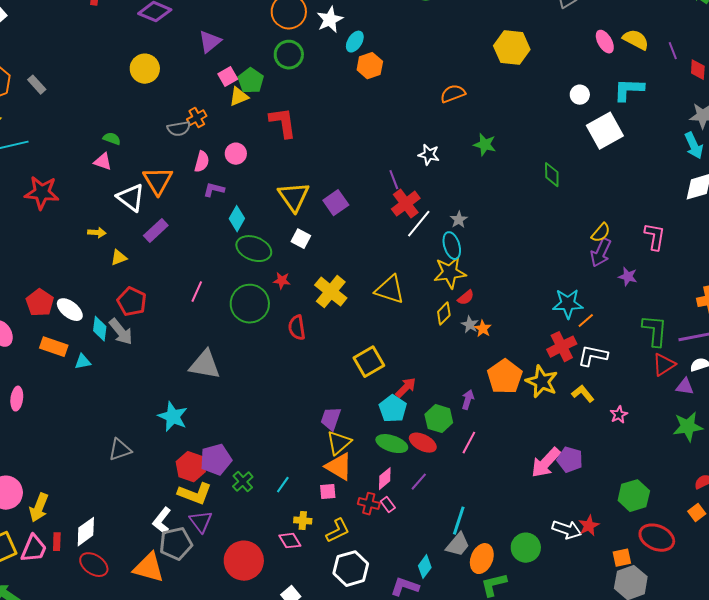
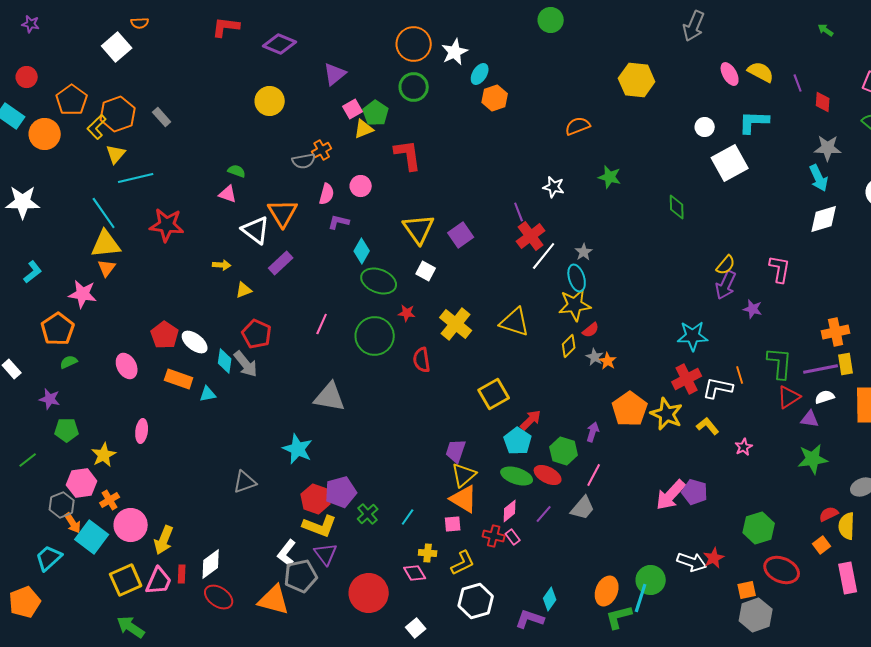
orange line: (586, 321) -> (740, 375), moved, turned -66
cyan line: (459, 521) -> (641, 598), moved
gray trapezoid: (458, 545) -> (583, 508), moved

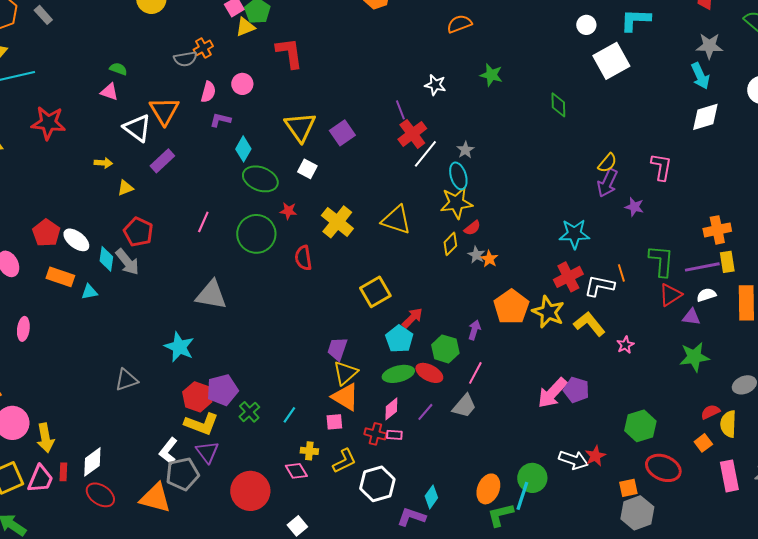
yellow L-shape: (708, 426) -> (589, 324), size x1.4
green ellipse: (517, 476) -> (398, 374), turned -32
pink rectangle: (513, 537) -> (394, 435), turned -49
yellow arrow: (164, 540) -> (45, 438), turned -32
white hexagon: (476, 601) -> (377, 484), moved

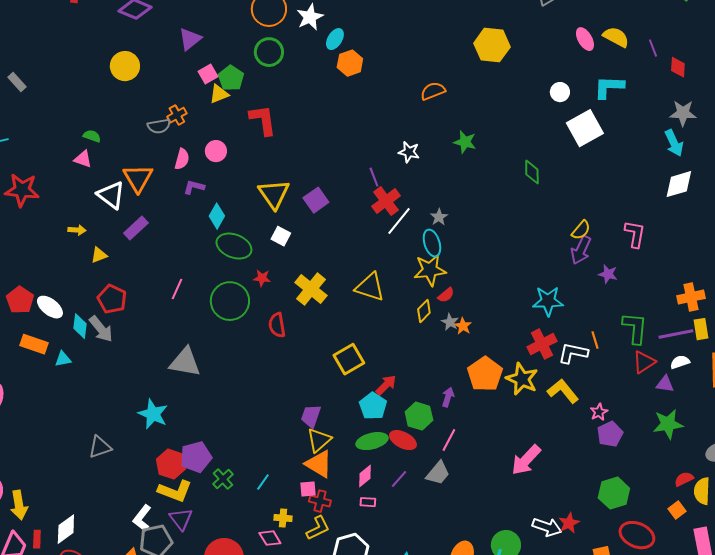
purple pentagon: (576, 390) -> (610, 434), moved, turned 30
red cross: (375, 434) -> (320, 501), moved

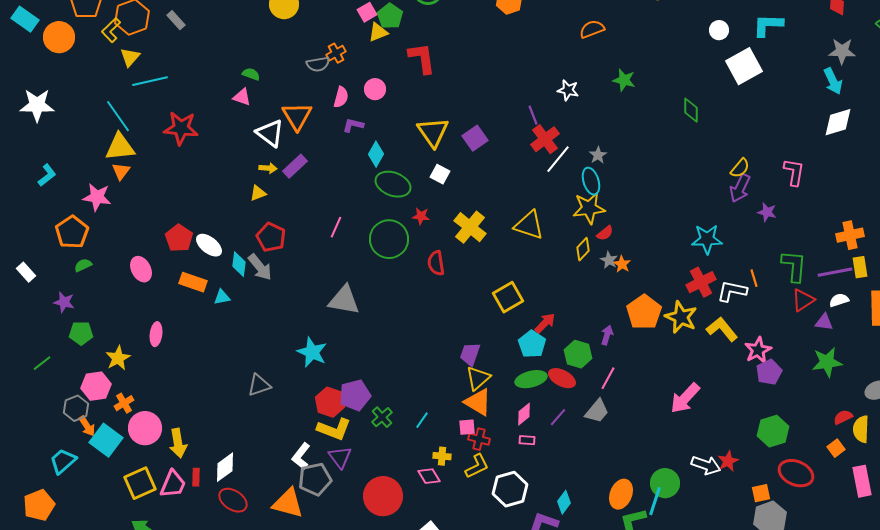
yellow arrow: (77, 230) -> (268, 168), moved
pink star: (599, 412) -> (758, 350), size x1.5

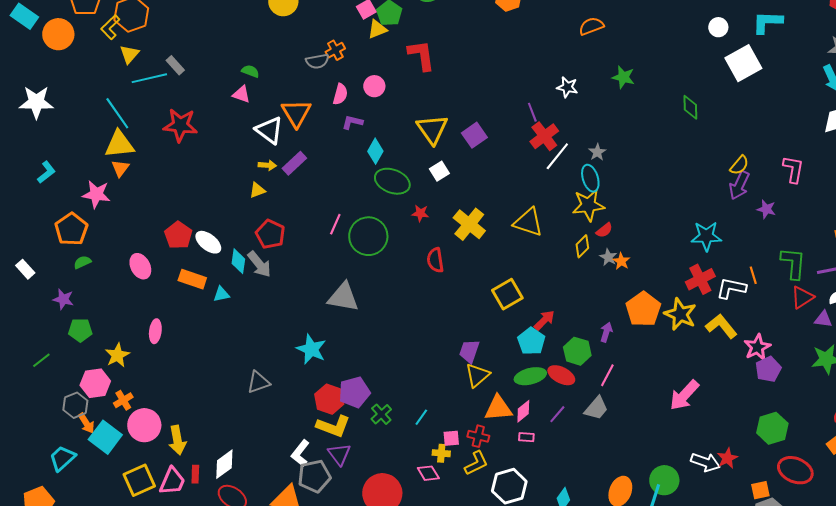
gray rectangle: (176, 20) -> (175, 65), moved
white square: (440, 174) -> (439, 171), turned 30
green circle: (389, 239) -> (368, 236), moved
orange triangle: (478, 402) -> (498, 408), moved, turned -36
pink square: (467, 427) -> (451, 438), moved

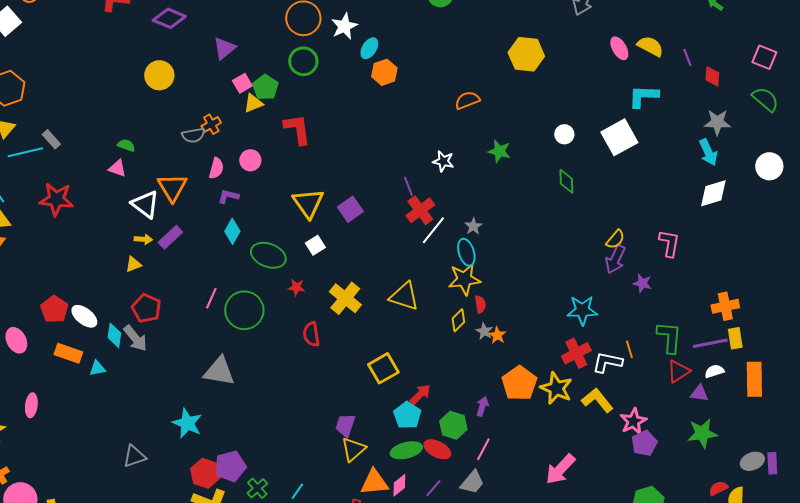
white circle: (718, 27) -> (564, 134), moved
cyan diamond: (375, 151) -> (232, 231), moved
red semicircle: (604, 230) -> (480, 304), turned -60

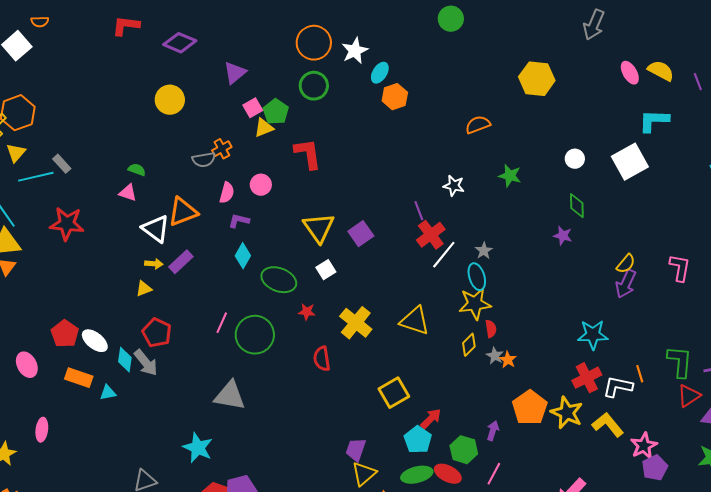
orange triangle: (172, 187) -> (183, 212), turned 40
purple star: (642, 283) -> (563, 236), moved

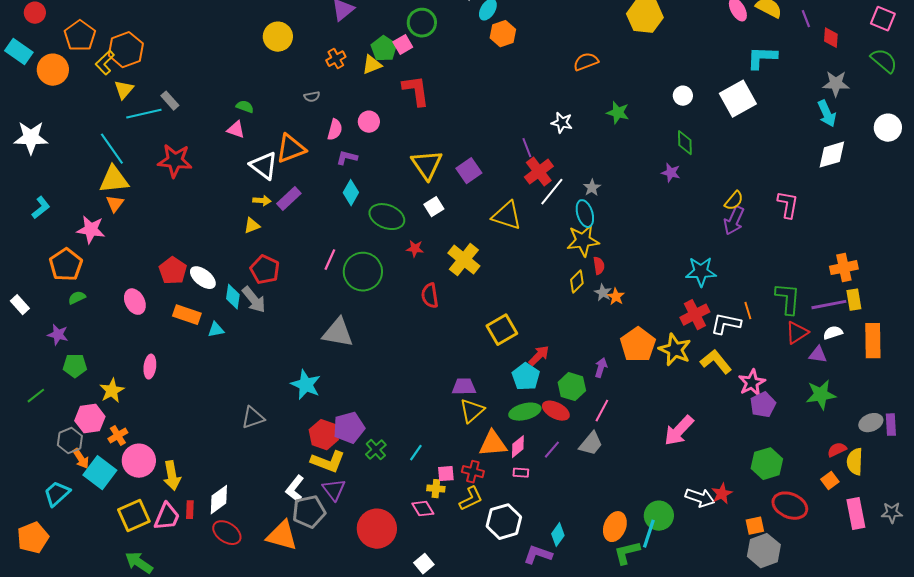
pink square: (253, 108) -> (403, 45), moved
orange cross: (222, 149) -> (336, 59), moved
gray semicircle: (204, 160) -> (312, 97), size x0.7
yellow triangle: (415, 321) -> (507, 216), moved
purple trapezoid: (356, 450) -> (464, 387), turned 70

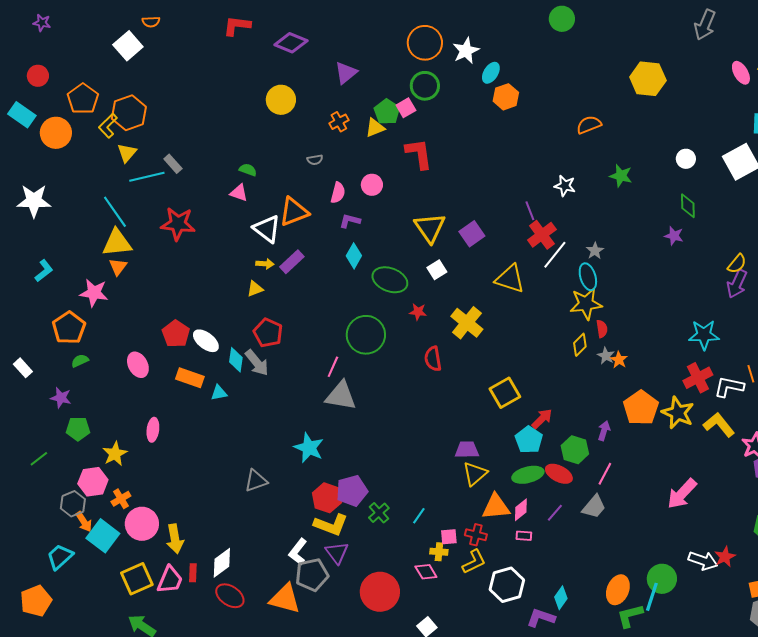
pink line: (330, 260) -> (333, 367), moved

